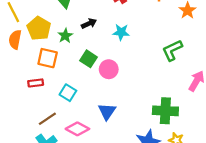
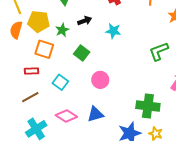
yellow pentagon: (39, 28) -> (39, 22), turned -30
pink circle: (109, 69) -> (100, 80), moved
blue triangle: (107, 111) -> (95, 114), moved, turned 36
brown line: (47, 119) -> (30, 97), moved

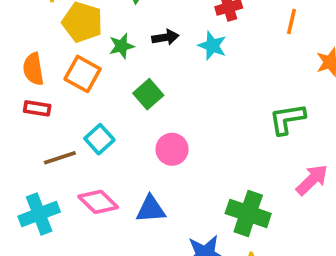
orange semicircle: (16, 30) -> (33, 69), moved, turned -36
cyan star: (113, 31) -> (212, 46), moved
red rectangle: (32, 71) -> (37, 108), moved
brown line: (30, 97) -> (60, 158), moved

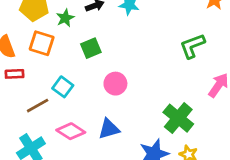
green square: (148, 94) -> (91, 48), turned 30
green cross: (248, 213) -> (178, 118), turned 32

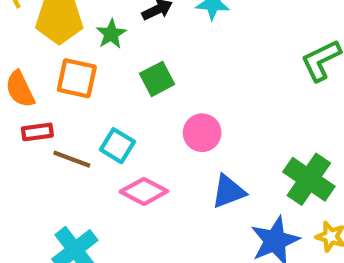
brown line: (38, 106) -> (72, 159), moved, turned 55
blue triangle: (109, 129) -> (228, 192), moved
pink diamond: (71, 131) -> (144, 191), moved

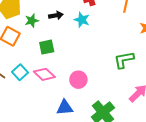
pink circle: (202, 133) -> (78, 80), moved
pink diamond: (144, 191) -> (44, 74), moved

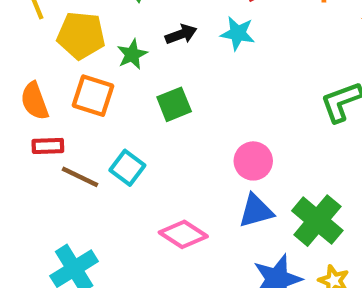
pink diamond: (44, 74) -> (183, 234), moved
blue triangle: (65, 108) -> (256, 211), moved

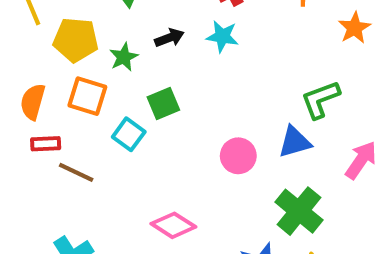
orange semicircle: (35, 101) -> (33, 102), turned 36
cyan square: (127, 168) -> (129, 134), moved
blue triangle: (256, 211) -> (295, 142), moved

